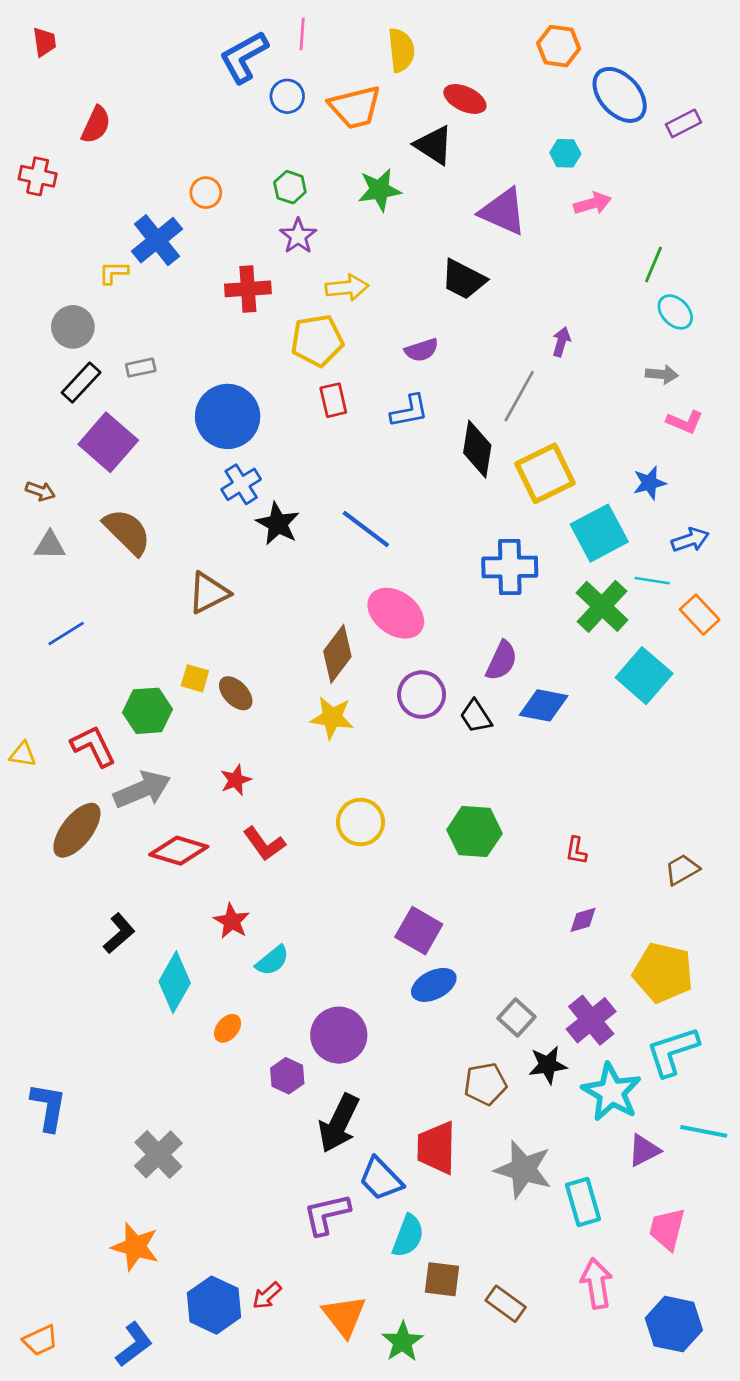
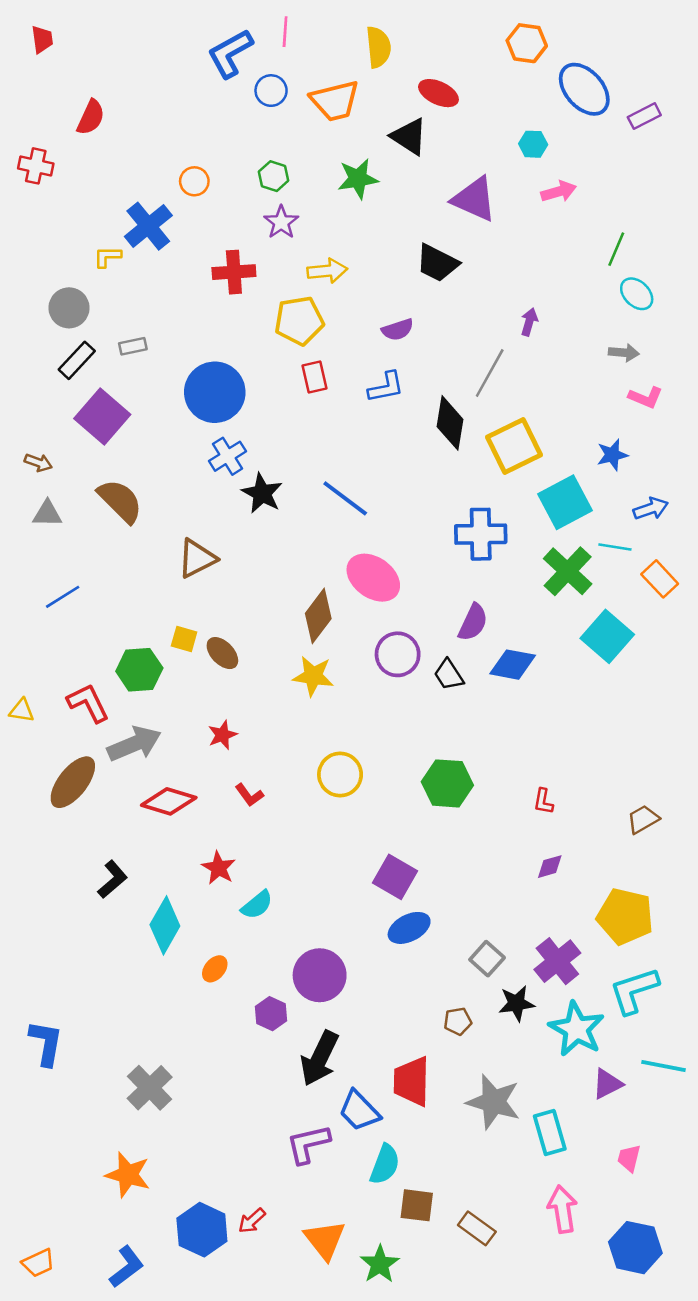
red L-shape: (264, 844) -> (249, 795), size x0.7
brown pentagon: (485, 1084) -> (458, 1021), size x0.7
pink trapezoid: (667, 1229) -> (629, 1158), size x0.7

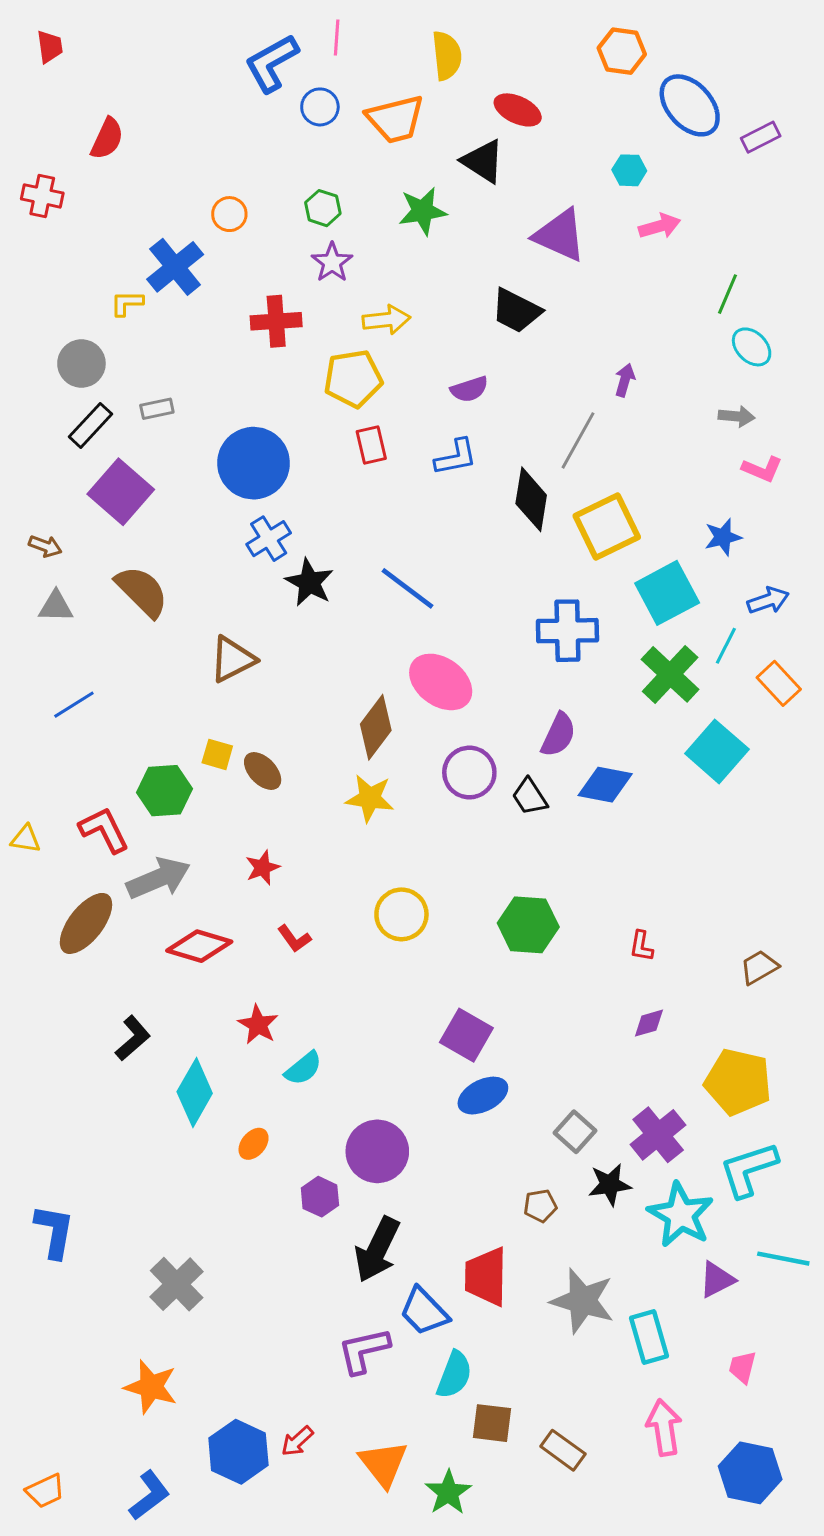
cyan line: (615, 547) -> (726, 646), turned -72

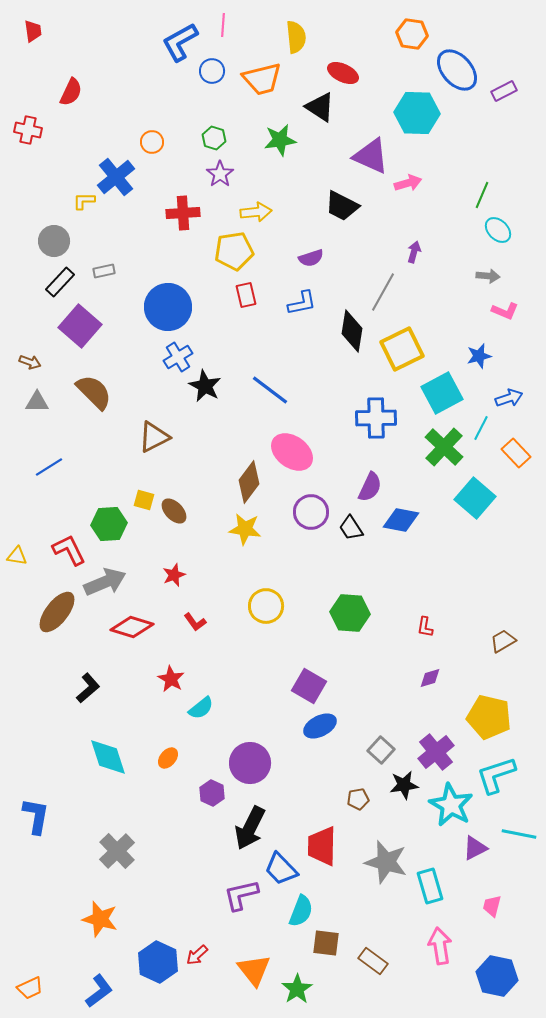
cyan hexagon: (629, 170) -> (417, 113), size x2.0
pink arrow: (660, 226) -> (408, 183), moved
cyan diamond: (195, 1092) -> (108, 757), moved, turned -48

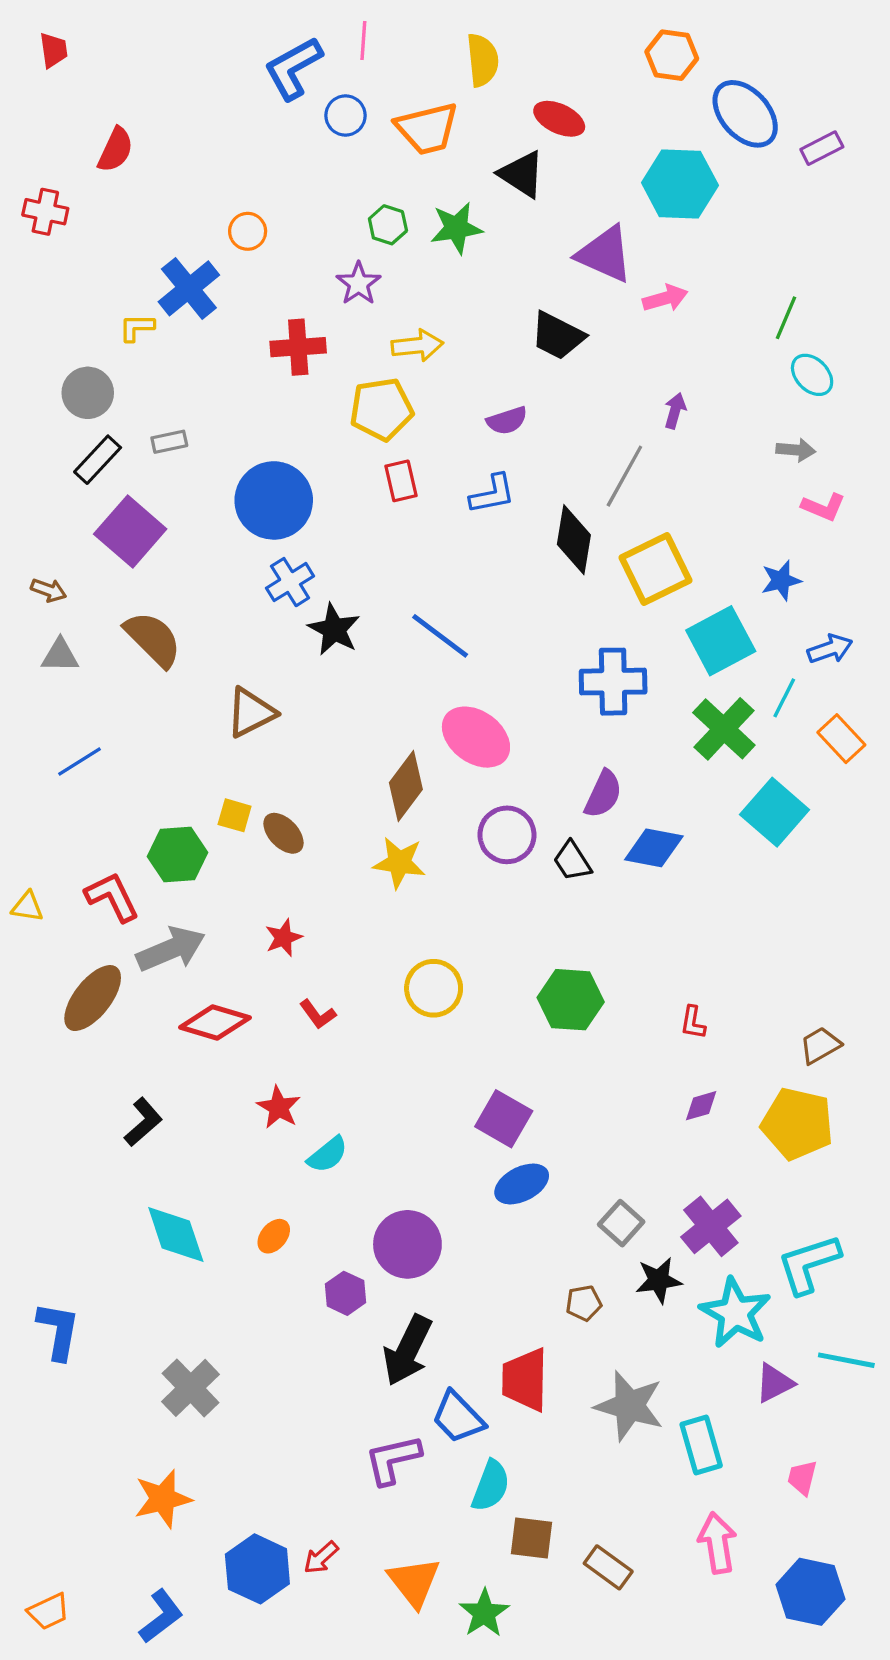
green hexagon: (214, 138) -> (388, 225), moved
yellow pentagon: (489, 717) -> (797, 1124), moved
orange star: (100, 919) -> (163, 1499), turned -30

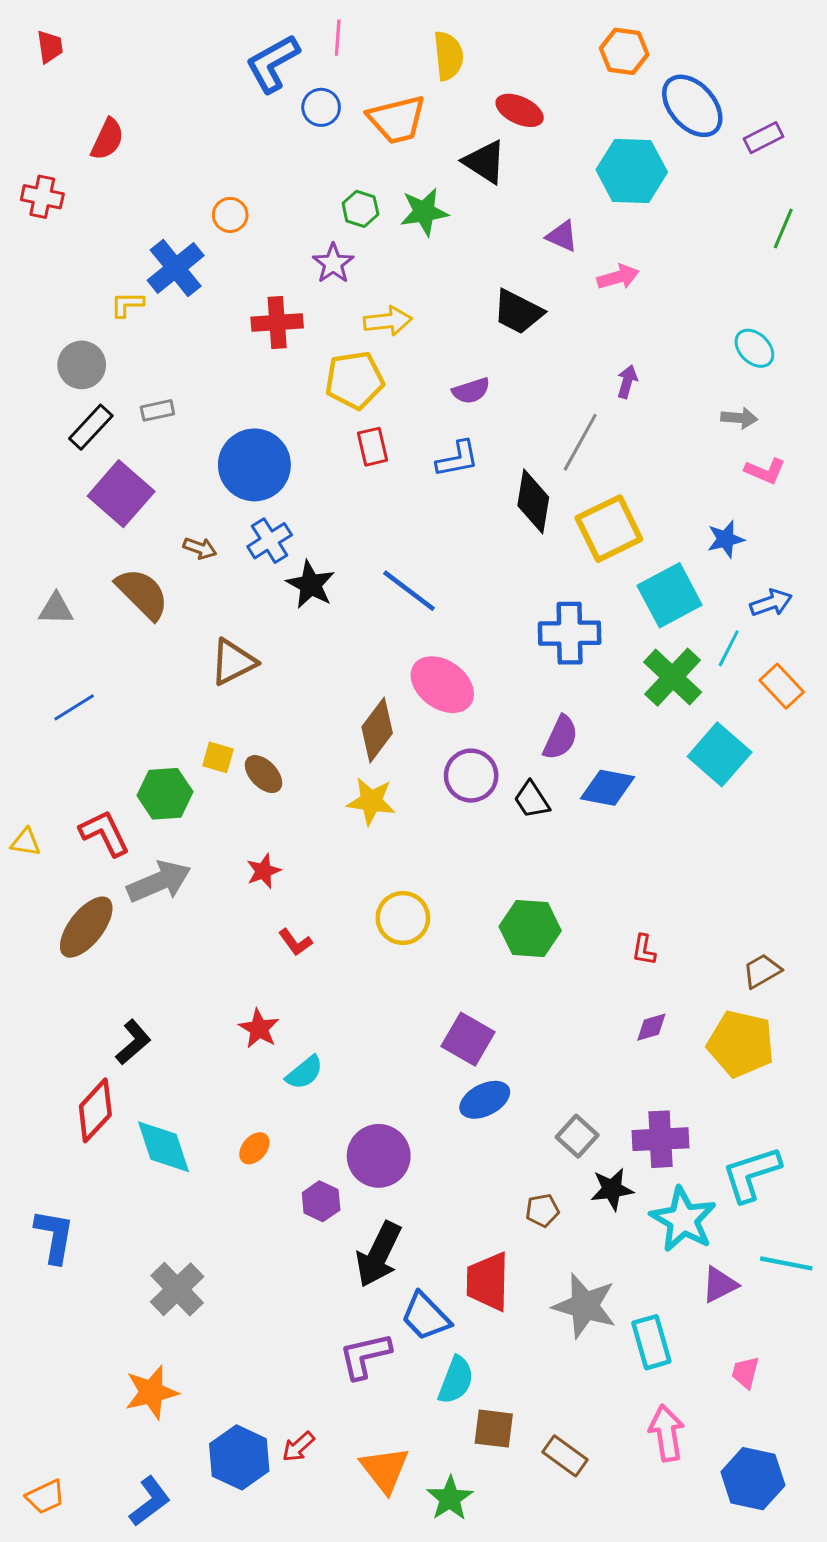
purple triangle: (605, 254) -> (562, 236), size x0.6
green line: (786, 318) -> (783, 229), moved
brown arrow: (49, 590) -> (200, 548), moved
red diamond: (215, 1022) -> (95, 1110), moved, turned -64
purple cross: (711, 1226) -> (660, 1139), turned 36

